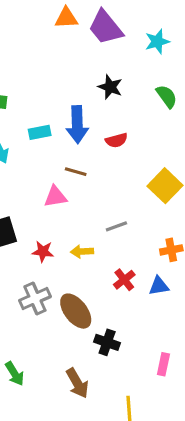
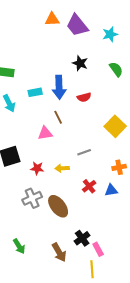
brown line: (76, 172) -> (58, 117), turned 48
black cross: (107, 342) -> (82, 238), moved, turned 35
pink rectangle: (163, 364) -> (98, 249), moved, turned -40

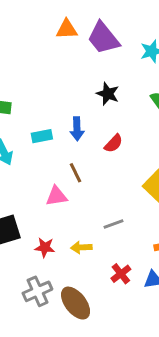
blue arrow: (59, 87) -> (77, 129), size x0.7
red semicircle: (84, 97) -> (114, 143), turned -32

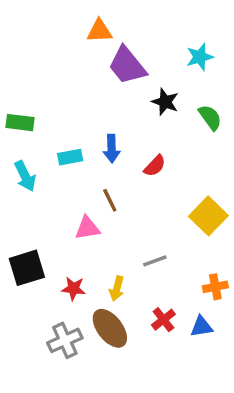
purple trapezoid: (103, 38) -> (127, 66), moved
black star: (108, 94) -> (165, 102), moved
yellow arrow: (81, 247) -> (117, 289), turned -72
brown ellipse: (76, 303) -> (110, 328), moved

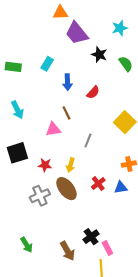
cyan rectangle: (70, 157) -> (47, 64), moved, turned -48
cyan arrow: (25, 176) -> (17, 110), moved
gray line: (155, 261) -> (88, 141), moved, turned -48

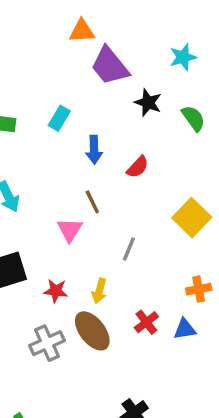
pink triangle: (53, 129) -> (70, 230), turned -49

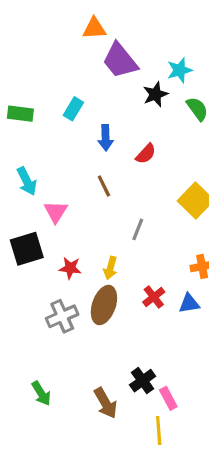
cyan star: (183, 57) -> (180, 70), moved
black star: (148, 103) -> (155, 94), turned 30
pink triangle: (70, 230) -> (56, 212), moved
brown ellipse: (92, 331) -> (104, 305), turned 57

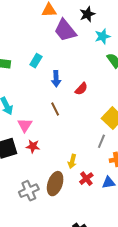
black star: (155, 94) -> (87, 14), moved
gray line: (138, 229) -> (101, 141), moved
red star: (70, 268) -> (33, 146), moved
yellow arrow: (110, 268) -> (72, 161), moved

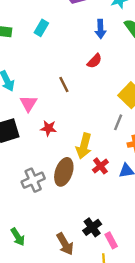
blue arrow: (56, 79) -> (100, 29), moved
red star: (33, 146) -> (48, 128), moved
yellow arrow: (72, 161) -> (84, 146), size x1.5

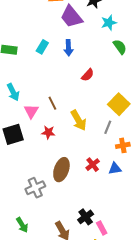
blue arrow: (100, 29) -> (68, 48), moved
brown line: (64, 85) -> (52, 103), moved
yellow arrow: (84, 146) -> (79, 120), moved, turned -45
gray cross: (33, 180) -> (35, 188), moved

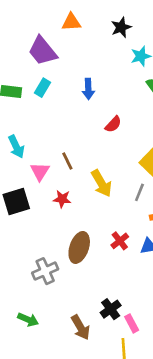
purple trapezoid: (72, 17) -> (42, 51), moved
cyan rectangle: (42, 47) -> (42, 88), moved
green arrow: (22, 225) -> (28, 320), turned -35

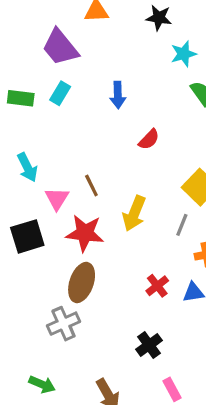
black star: (121, 27) -> (159, 18), turned 30
yellow arrow: (101, 183) -> (134, 213), turned 52
red star: (62, 199) -> (85, 233), size x1.6
brown ellipse: (79, 247) -> (82, 282), moved
black cross: (111, 309) -> (149, 345), moved

